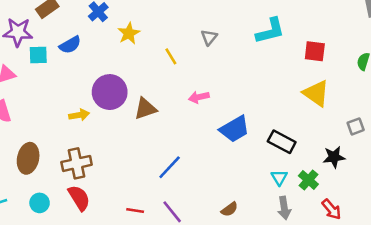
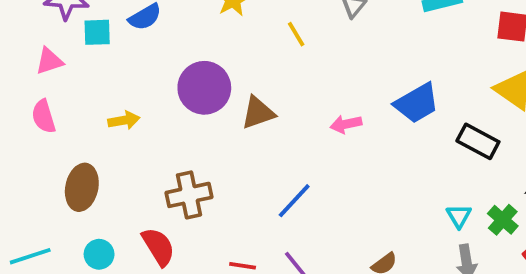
pink arrow: (199, 97) -> (346, 124), moved
yellow arrow: (79, 115) -> (124, 120), moved
blue trapezoid: (235, 129) -> (417, 103), moved
black rectangle: (282, 142) -> (478, 141), moved
brown cross: (77, 163) -> (189, 195), moved

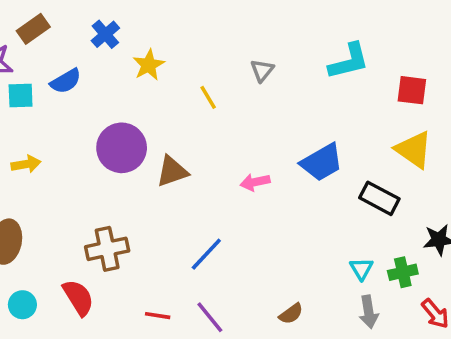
yellow arrow: (124, 120) -> (26, 164), moved
green cross: (503, 220) -> (403, 272), turned 36

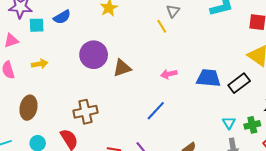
yellow line: (208, 97) -> (162, 26), moved
blue trapezoid: (322, 162) -> (209, 78), moved, turned -145
black rectangle: (379, 198) -> (239, 83), turned -65
blue line: (206, 254) -> (156, 111), moved

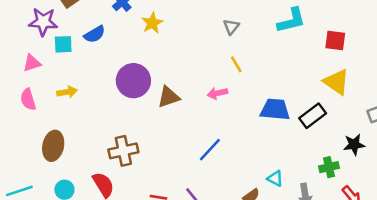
yellow line: (162, 26) -> (236, 64), moved
pink arrow: (169, 74) -> (217, 93), moved
cyan triangle: (229, 123) -> (275, 178), moved, turned -32

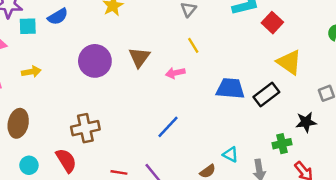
red square: (335, 41) -> (272, 23), moved, turned 36
brown triangle: (169, 97) -> (139, 57), moved, turned -35

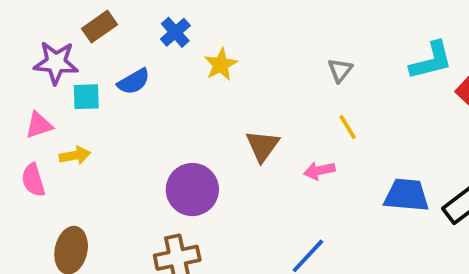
purple circle: (95, 61) -> (192, 190), moved
yellow arrow: (31, 72) -> (75, 155), moved

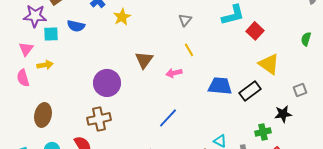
blue semicircle: (134, 82) -> (76, 26), turned 42
pink triangle: (39, 125) -> (26, 49), turned -35

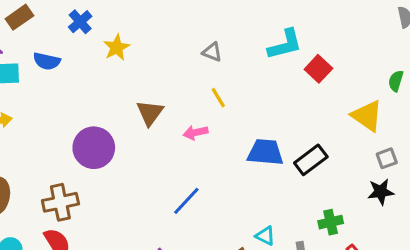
gray triangle: (185, 20) -> (212, 52), turned -48
yellow triangle: (269, 64) -> (367, 116), moved
black star: (283, 114) -> (381, 192), moved
brown cross: (99, 119) -> (60, 202), moved

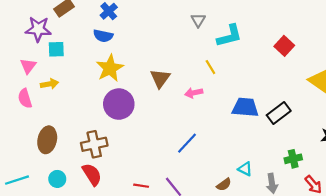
cyan L-shape: (285, 44) -> (229, 36), moved
yellow star: (117, 48) -> (110, 68), moved, size x1.4
gray triangle: (212, 52) -> (198, 20), moved, turned 40
blue semicircle: (47, 61) -> (103, 36), moved

